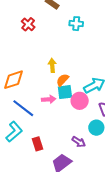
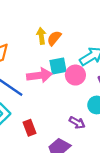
orange semicircle: (63, 80) -> (54, 38), moved
pink arrow: (49, 99) -> (39, 75), size x1.5

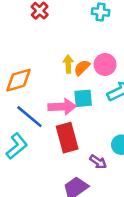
pink circle: (75, 75) -> (105, 65), moved
red rectangle: (30, 128) -> (67, 138), moved, size x1.6

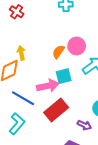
yellow arrow: (68, 64) -> (21, 53), moved
red rectangle: (67, 138) -> (56, 110), turned 75

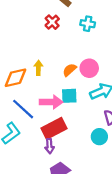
red cross: (17, 12) -> (52, 22), moved
yellow arrow: (21, 53) -> (38, 68), moved
purple arrow: (84, 125) -> (49, 146), moved, turned 48

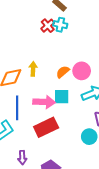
cyan cross: (88, 24) -> (60, 25), moved
blue line: (23, 109) -> (17, 108), turned 45
purple arrow: (49, 146) -> (22, 158), moved

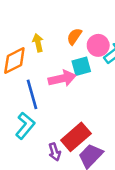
pink circle: (82, 71) -> (98, 45), moved
red rectangle: (46, 127) -> (76, 137), moved

